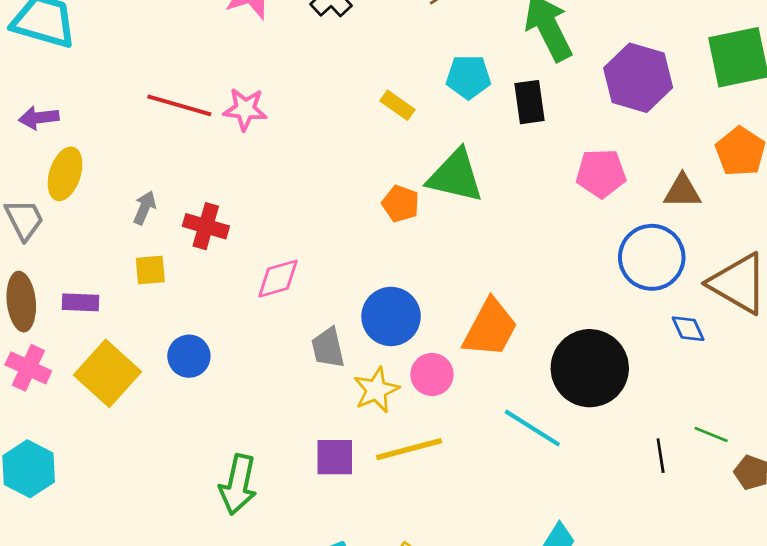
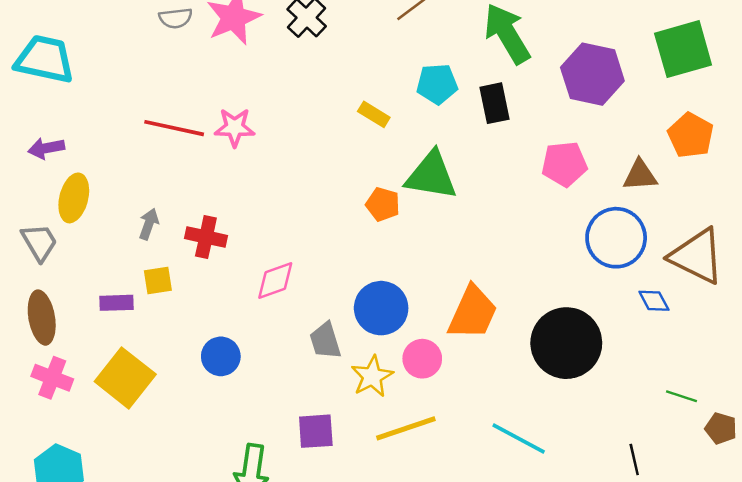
purple rectangle: (80, 302) -> (117, 303), moved
blue circle: (189, 356) -> (221, 356), moved
cyan line: (532, 428) -> (519, 438), moved
black line: (661, 456) -> (634, 460), moved
purple square: (335, 457) -> (316, 431), moved

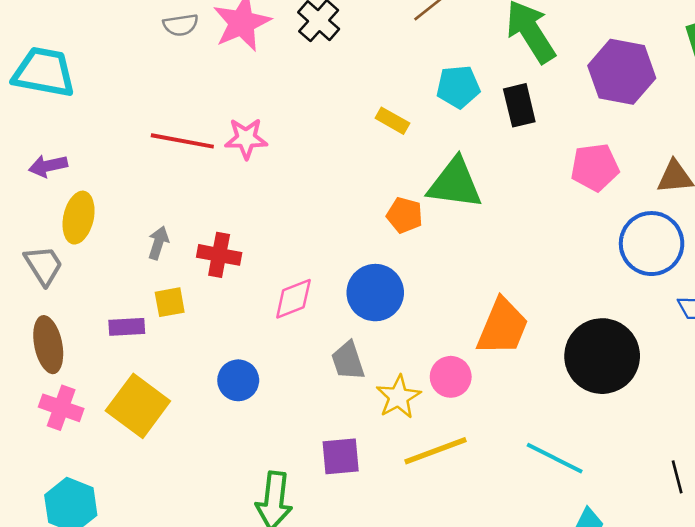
blue circle: (381, 308) -> (375, 293), moved

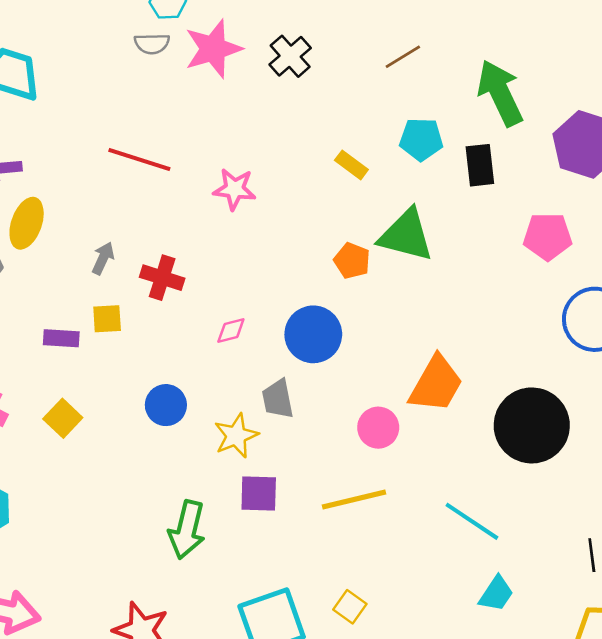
pink star: (246, 138) -> (235, 189), moved
pink diamond: (293, 299) -> (231, 330), size x0.7
yellow star: (398, 397) -> (236, 436), moved
yellow square: (138, 406) -> (63, 418), size x0.6

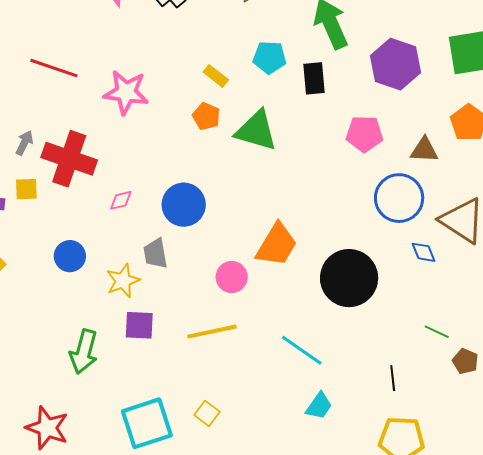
pink star: (235, 189) -> (126, 92), size x1.4
orange pentagon: (352, 261) -> (206, 116), moved
red cross: (162, 278) -> (69, 159), size x1.6

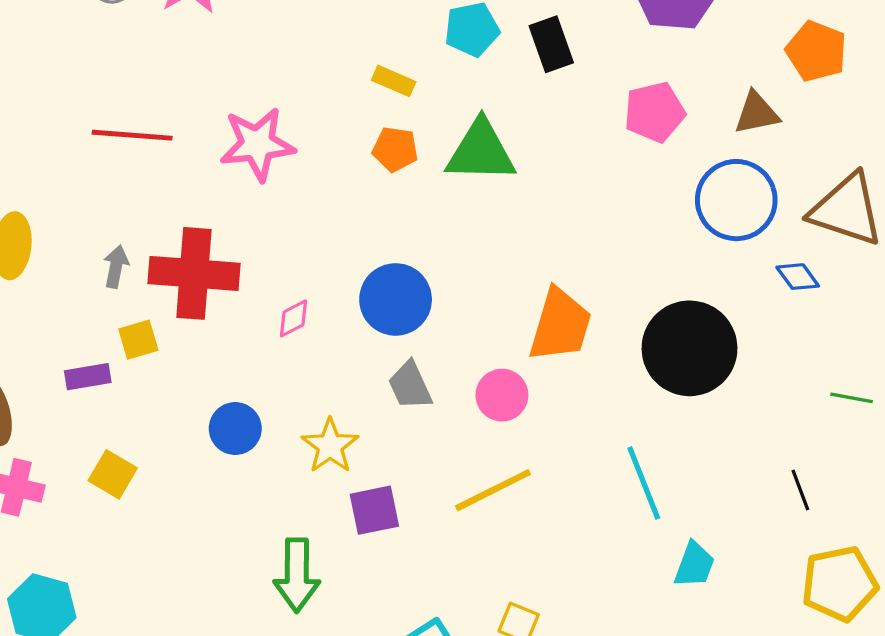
gray trapezoid: (155, 253) -> (410, 386), moved
cyan line: (302, 350) -> (644, 483), turned 48

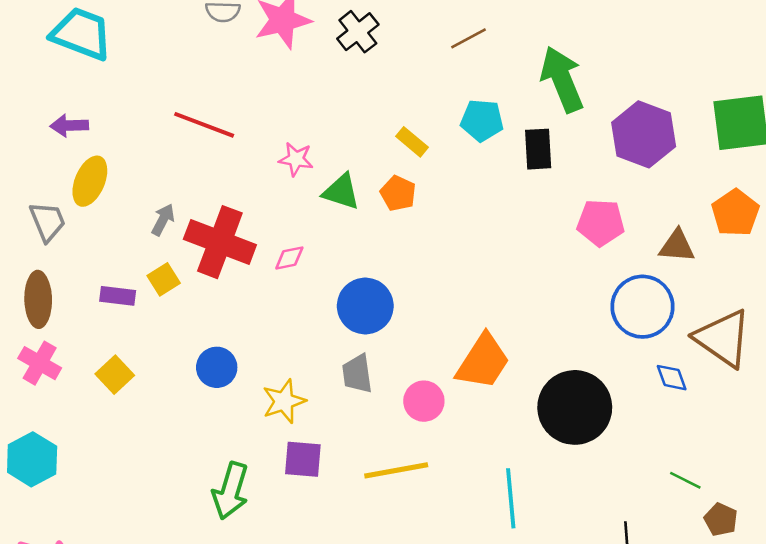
pink star: (257, 144) -> (296, 159), size x0.6
green triangle: (481, 151) -> (341, 192), moved, size x0.7
pink diamond: (293, 318) -> (289, 258), moved
yellow square: (138, 340) -> (164, 279), turned -32

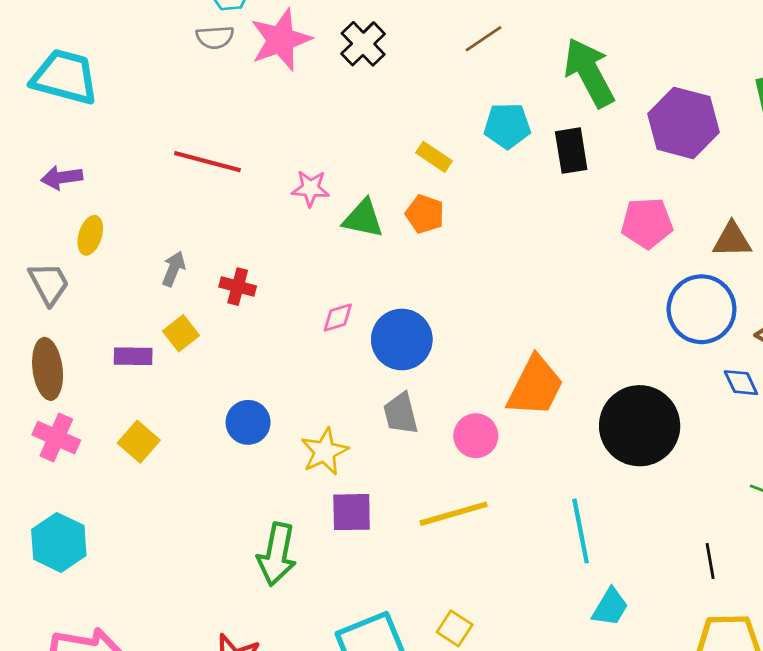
yellow ellipse: (90, 181) -> (90, 235), size x0.7
red cross: (220, 242) -> (238, 287), size x0.5
pink diamond: (289, 258) -> (338, 318), moved

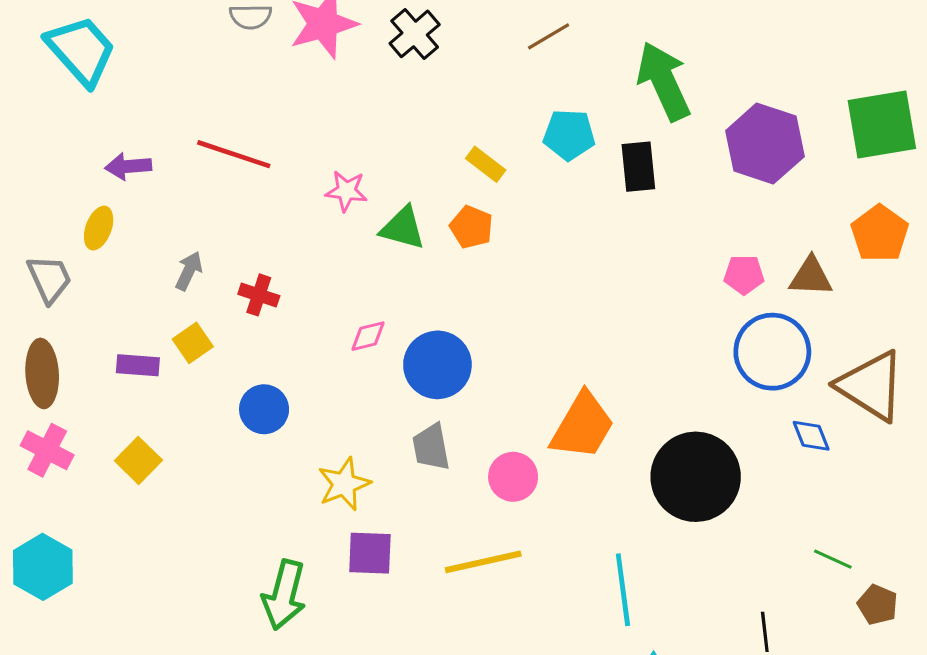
cyan trapezoid: (65, 77) -> (81, 50), turned 30
purple arrow: (62, 178) -> (128, 166), moved
pink pentagon: (647, 223) -> (744, 275), moved, size x0.7
blue circle: (248, 422) -> (264, 409), moved

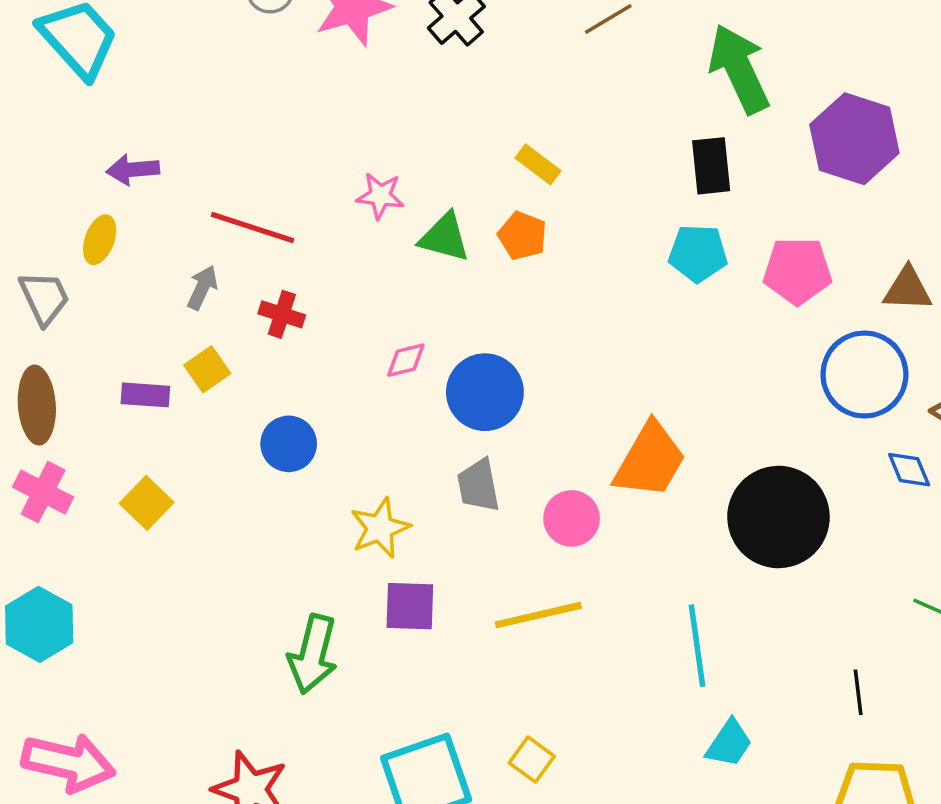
cyan pentagon: (569, 135) -> (698, 253), moved
red line: (234, 154) -> (253, 227), moved
pink pentagon: (744, 275) -> (797, 271), moved, size x1.5

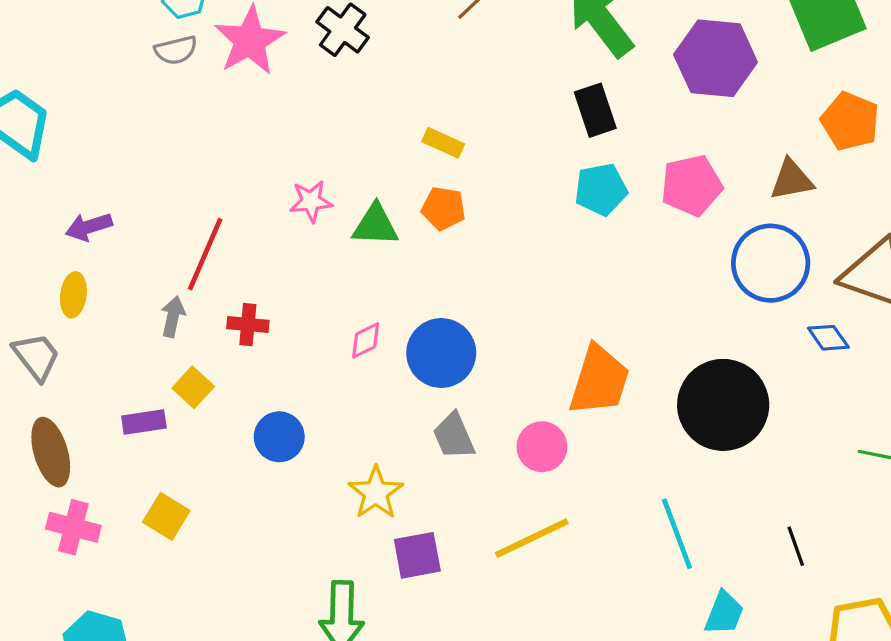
red line: (253, 227) -> (205, 254), turned -72
black line: (858, 692) -> (796, 546), moved

